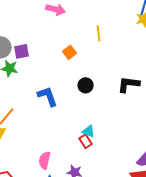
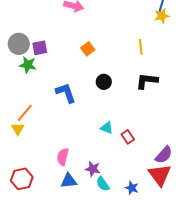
yellow line: (99, 33) -> (141, 47), moved
red rectangle: (86, 141) -> (128, 137), moved

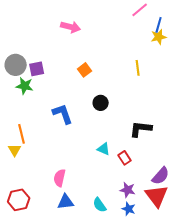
black L-shape: (147, 81) -> (141, 129), moved
orange line: (25, 113) -> (22, 134), turned -54
purple star: (93, 169) -> (128, 190), moved

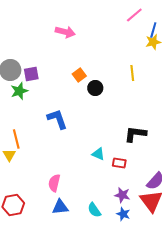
green star: (25, 86) -> (19, 91), turned -30
black circle: (101, 103) -> (95, 88), moved
red rectangle: (125, 158) -> (119, 163), turned -48

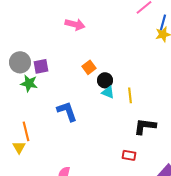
yellow line: (132, 73) -> (130, 95), moved
green star: (19, 91) -> (29, 83), turned 30
cyan triangle: (98, 154) -> (108, 92), moved

